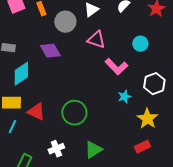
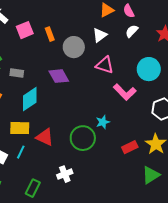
cyan circle: (140, 44) -> (149, 69), size x1.5
cyan star: (124, 97) -> (103, 122), moved
red rectangle: (142, 147) -> (130, 147), moved
green triangle: (93, 150) -> (151, 175), moved

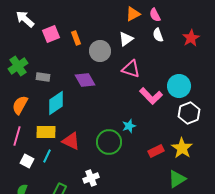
white semicircle: (132, 31) -> (158, 35), turned -64
cyan circle: (149, 69) -> (179, 86), moved

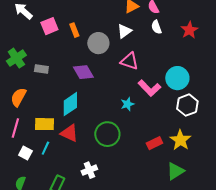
cyan diamond: (56, 103) -> (70, 104), moved
cyan star: (129, 126) -> (127, 104), moved

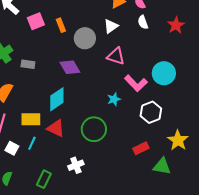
white hexagon: (187, 105) -> (151, 112), moved
yellow star: (180, 140) -> (178, 140), moved
red rectangle: (154, 143) -> (141, 148), moved
green triangle: (175, 171) -> (162, 166), turned 42

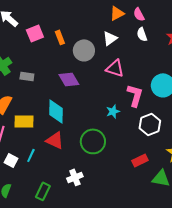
pink L-shape: (136, 83) -> (135, 95), turned -120
cyan diamond: (57, 99) -> (56, 111), turned -55
yellow rectangle: (31, 119) -> (24, 121), moved

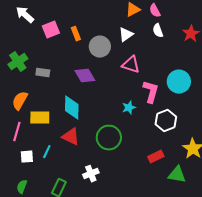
white square: (11, 160) -> (27, 157), turned -32

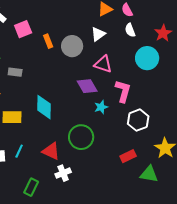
orange rectangle: (76, 34) -> (48, 41), moved
purple diamond: (85, 76) -> (87, 86), moved
cyan circle: (179, 82) -> (147, 58), moved
red triangle: (71, 137) -> (51, 151), moved

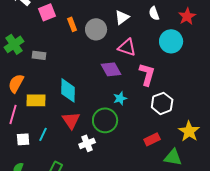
cyan star: (101, 107) -> (120, 98), moved
red triangle: (51, 151) -> (71, 120), moved, turned 30
white cross: (63, 173) -> (87, 143), moved

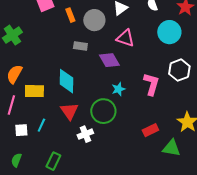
gray rectangle: (39, 55) -> (80, 46), moved
pink L-shape: (147, 74) -> (151, 84), moved
white hexagon: (162, 103) -> (179, 70), moved

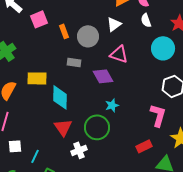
pink L-shape: (151, 84) -> (158, 115), moved
yellow rectangle: (34, 91) -> (37, 78), moved
cyan line: (41, 125) -> (35, 156), moved

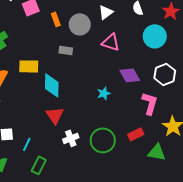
purple diamond: (103, 76) -> (130, 75), moved
green circle: (97, 127) -> (103, 140), moved

